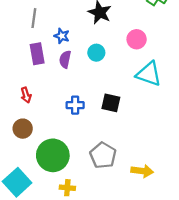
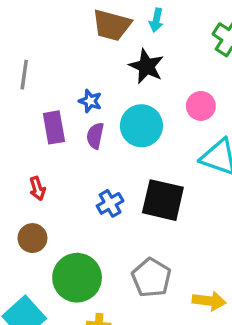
gray line: (34, 18) -> (24, 75), moved
cyan circle: (96, 53) -> (141, 126), size x1.6
black square: (111, 103) -> (163, 200), size x1.5
blue cross: (75, 105) -> (110, 203), turned -30

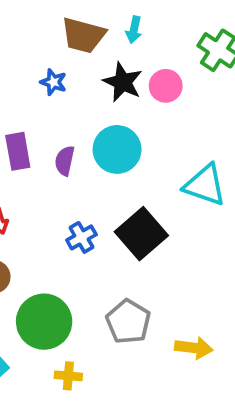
blue star: (90, 101) -> (53, 82), moved
pink circle: (201, 106) -> (166, 86), moved
black square: (163, 200) -> (141, 234), turned 36

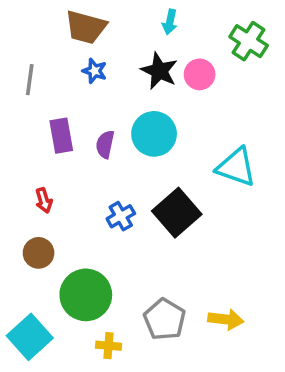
brown trapezoid: (83, 35) -> (86, 27), moved
gray pentagon: (128, 322) -> (165, 319), moved

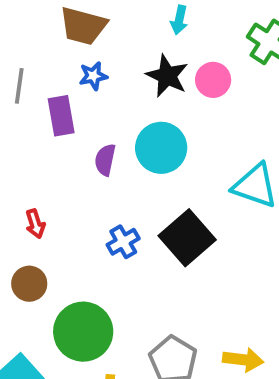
blue star: (95, 71) -> (93, 76), turned -30
purple rectangle: (61, 136) -> (61, 116), moved

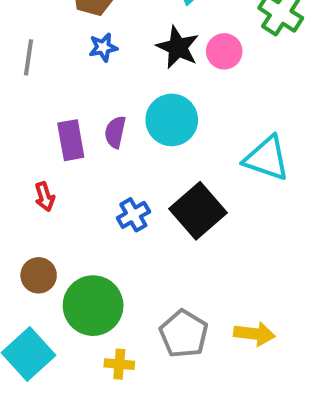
purple rectangle: (61, 116) -> (71, 140), moved
brown circle: (29, 284) -> (39, 275), moved

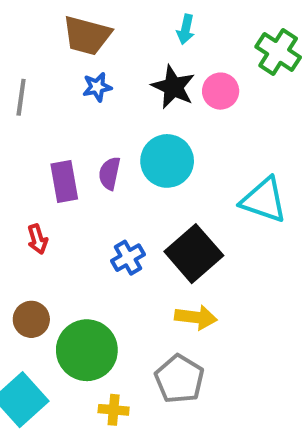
yellow arrow: (254, 334) -> (196, 317), moved

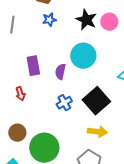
purple semicircle: (109, 173) -> (60, 72), moved

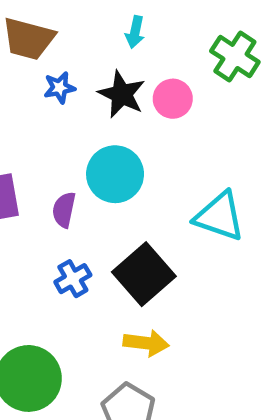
blue star: (49, 20) -> (60, 88), moved

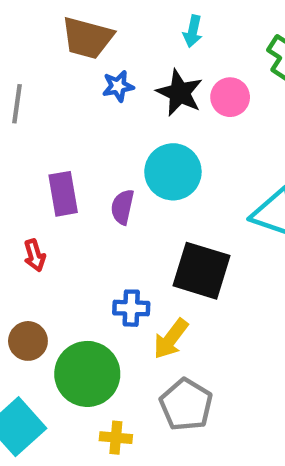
black square: (144, 274) -> (202, 271), turned -32
blue cross: (73, 279) -> (131, 308), moved, turned 32
yellow arrow: (146, 343) -> (171, 339), moved, turned 120

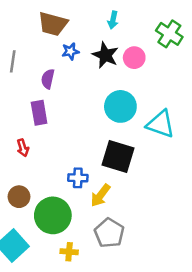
cyan circle: (173, 172) -> (120, 106), moved
purple semicircle: (122, 207) -> (48, 79), moved

